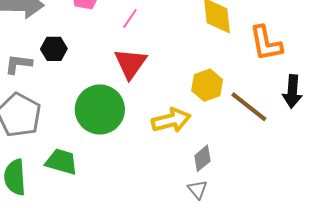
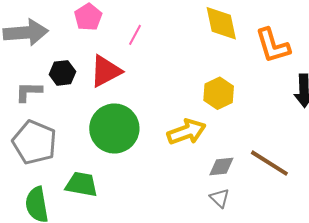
red triangle: (130, 63) -> (106, 71), moved, turned 33
brown line: (249, 107) -> (269, 163), moved
gray diamond: (202, 158) -> (221, 166), turned 40

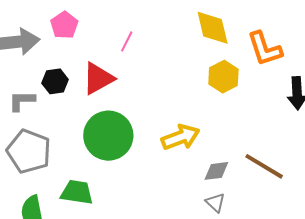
pink pentagon: (88, 17) -> (64, 25), moved
yellow hexagon: (219, 93) -> (223, 77), moved

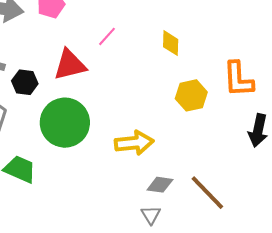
yellow diamond: (213, 28) -> (171, 43), moved, size x0.7
black hexagon: (55, 81) -> (25, 82), moved

